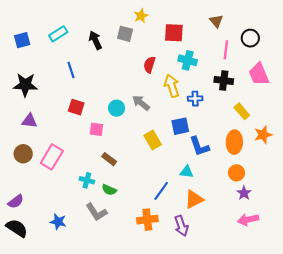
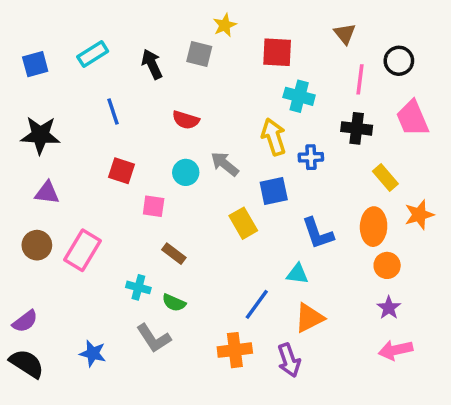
red semicircle: (149, 65) -> (186, 120), moved, turned -91
blue square: (180, 126) -> (274, 191), moved
orange circle: (236, 173) -> (387, 265), moved

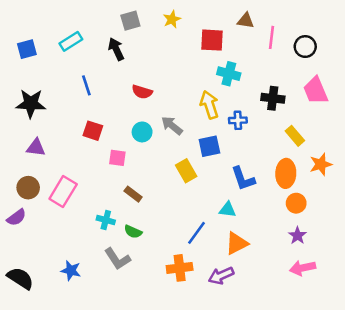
brown triangle: (345, 34) -> (246, 21), moved, turned -42
gray square: (199, 54) -> (130, 21), moved, turned -30
pink line: (360, 79) -> (272, 37), moved
purple semicircle: (25, 321) -> (16, 217), moved
purple arrow: (289, 360) -> (221, 276), turned 85

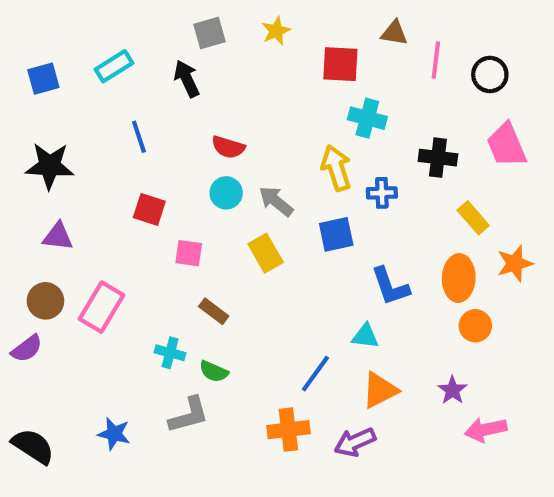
cyan circle: (142, 132) -> (226, 193), moved
yellow rectangle: (186, 171) -> (266, 253), moved
purple star: (297, 236) -> (452, 390), moved
gray L-shape: (117, 259) -> (189, 415), turned -72

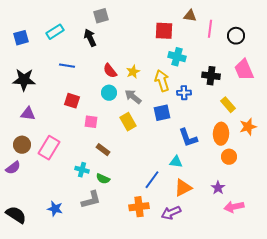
yellow star: (276, 31) -> (133, 72), moved
blue line: (139, 137) -> (67, 66), turned -63
red semicircle: (228, 147) -> (110, 71), turned 35

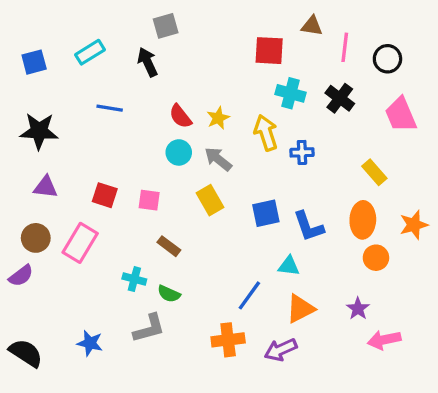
black cross: (211, 76) -> (340, 98), moved, turned 30
red square: (72, 101) -> (105, 195), moved
blue square: (162, 113) -> (266, 213), moved
orange star: (248, 127) -> (414, 225), moved

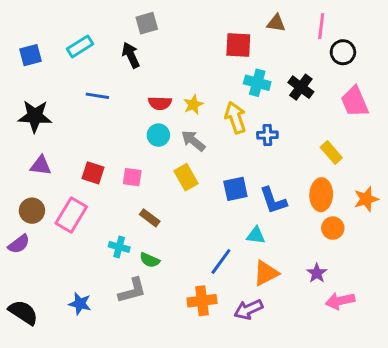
pink line: (345, 47) -> (321, 26), moved
red semicircle: (180, 116) -> (160, 103), turned -50

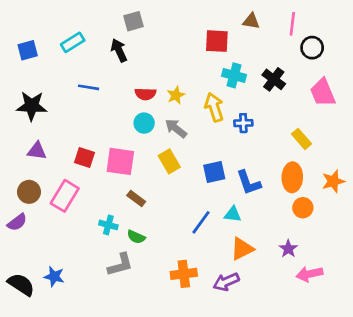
pink square: (132, 177) -> (120, 161), size x1.6
blue line: (221, 262) -> (201, 222), moved
blue star: (80, 304) -> (54, 277), moved

